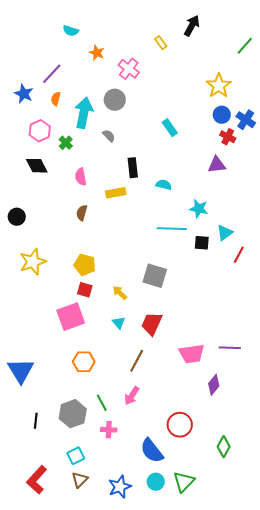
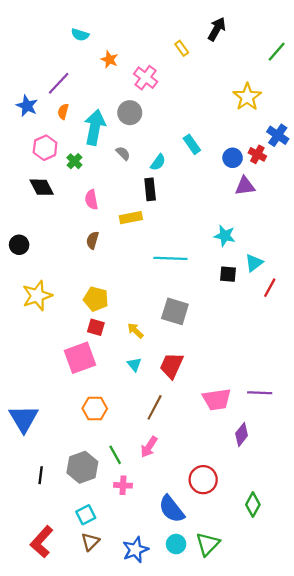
blue circle: (222, 115) -> (233, 158), moved
cyan semicircle: (164, 185) -> (158, 162), moved, turned 112
cyan line: (172, 229) -> (170, 258), moved

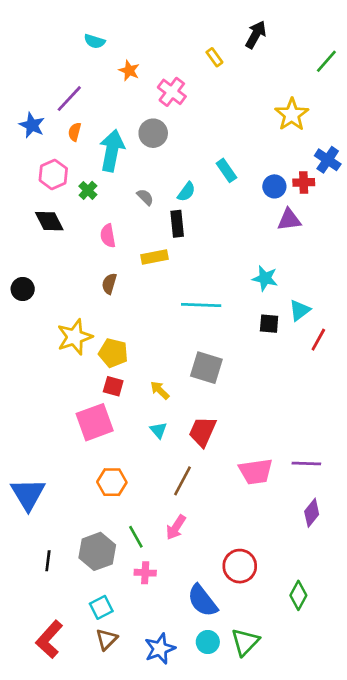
gray semicircle: (123, 153) -> (145, 197), moved
red cross: (257, 154) -> (304, 182), turned -30
yellow star: (37, 296) -> (75, 337), moved
purple diamond: (242, 434) -> (312, 513), moved

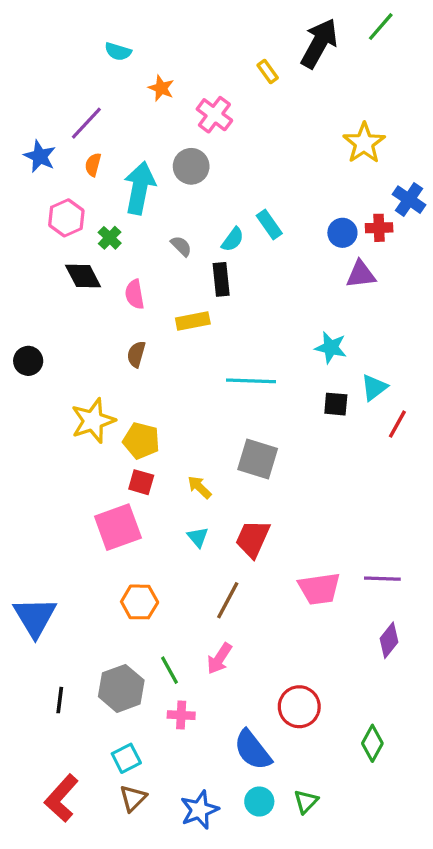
black arrow: (256, 35) -> (319, 43), size x1.4
green line: (326, 61) -> (381, 27), moved
cyan rectangle: (226, 170) -> (269, 224), moved
black diamond: (49, 221) -> (83, 276), moved
green triangle: (245, 642) -> (306, 802), size x0.7

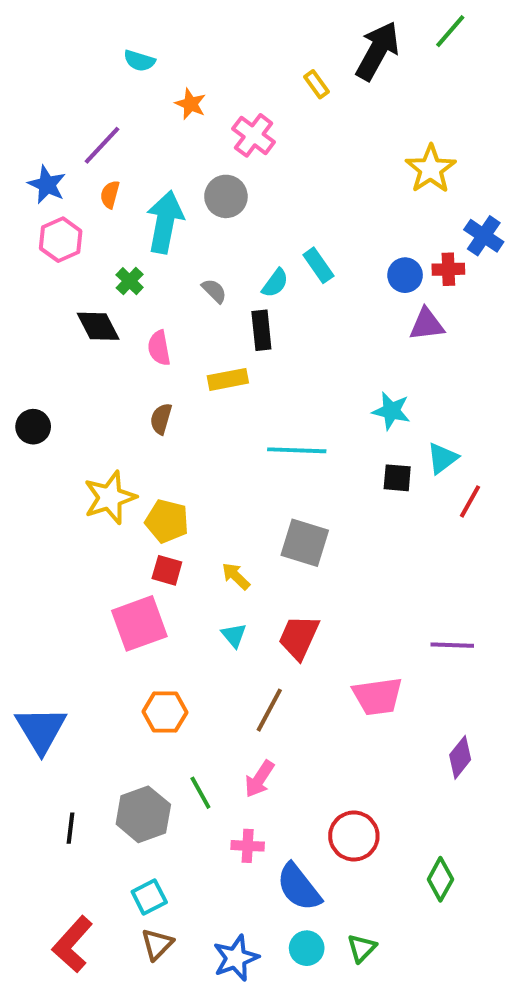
pink hexagon: (66, 218) -> (61, 240), moved
purple line: (382, 579) -> (452, 645), moved
pink cross: (181, 715) -> (248, 846), moved

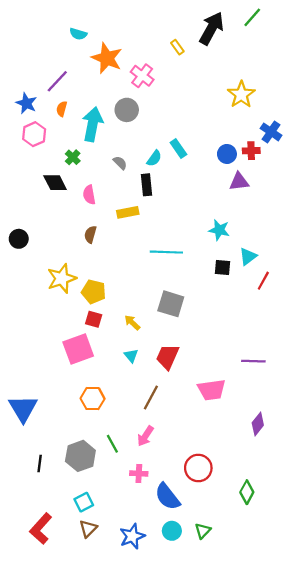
orange star: (191, 104) -> (107, 58), size x1.8

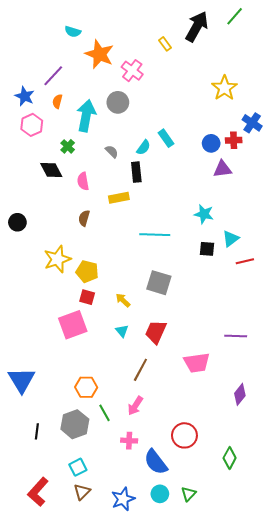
red line: (263, 281) -> (245, 261), turned 48
orange hexagon: (93, 399) -> (86, 387), moved

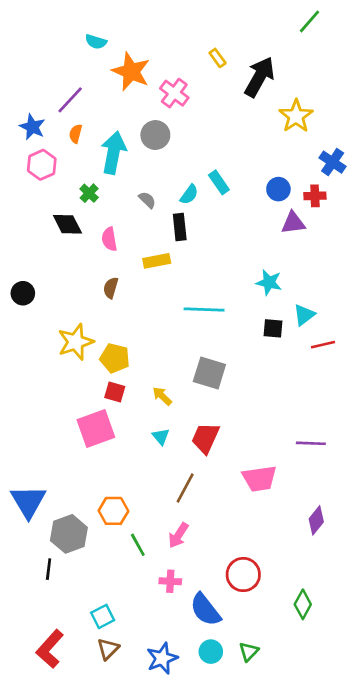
black arrow: (197, 27) -> (259, 77), moved
red cross: (234, 140) -> (315, 196), moved
gray hexagon: (75, 424) -> (69, 534), moved

